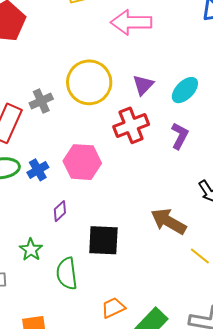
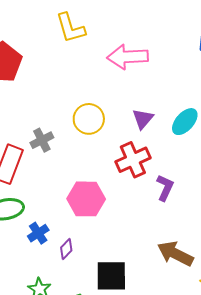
yellow circle: (89, 82) -> (89, 119), size x0.7
purple L-shape: (180, 136) -> (165, 188), moved
blue cross: (38, 170) -> (38, 233), moved

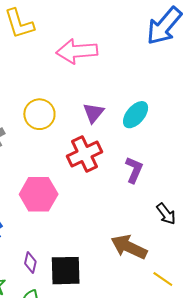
purple L-shape: (165, 188) -> (134, 170), moved
purple diamond: (66, 249) -> (30, 262), moved, turned -30

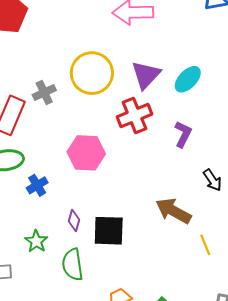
purple triangle: (93, 113) -> (146, 75), size x1.4
yellow circle: (39, 114) -> (92, 73), size x1.4
yellow line: (163, 279) -> (205, 245), turned 30

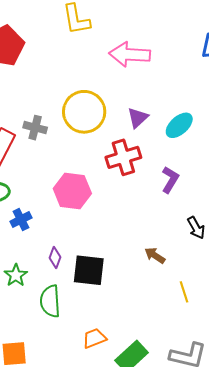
purple triangle: (146, 75) -> (138, 118), size x0.7
gray cross: (44, 93) -> (35, 128), turned 35
brown arrow: (173, 211) -> (155, 255), size x0.6

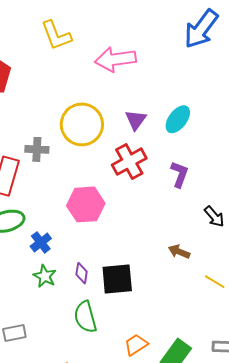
green star: (16, 275) -> (45, 276), moved
yellow line: (184, 292) -> (215, 282), turned -30

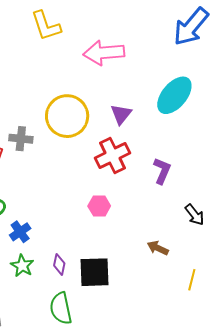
cyan ellipse: (178, 119) -> (174, 95), moved, size x1.4
pink hexagon: (86, 204) -> (99, 206), moved, size x0.6
yellow line: (215, 282) -> (192, 280), turned 70

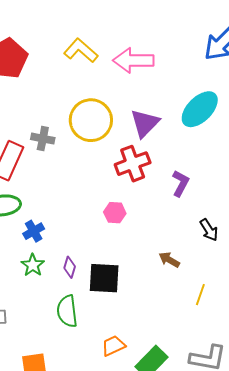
yellow L-shape: (46, 26) -> (81, 50), moved, turned 144
purple triangle: (121, 114) -> (145, 123), size x1.4

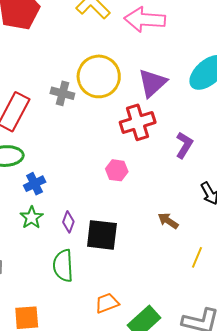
gray cross: (43, 139) -> (62, 93), moved

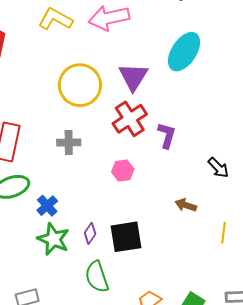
gray cross: (62, 93) -> (69, 143), moved
purple L-shape: (184, 145) -> (167, 135), moved
green star: (32, 218) -> (53, 239), size x1.4
purple diamond: (68, 222) -> (90, 233), turned 30

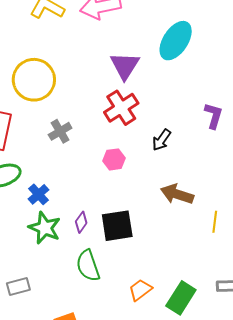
yellow circle: (80, 85) -> (34, 80), moved
purple L-shape: (167, 135) -> (214, 116), moved
gray cross: (69, 143) -> (60, 131), turned -30
black arrow: (218, 168) -> (162, 140), moved, turned 80
brown arrow: (186, 205) -> (177, 194), size x1.5

